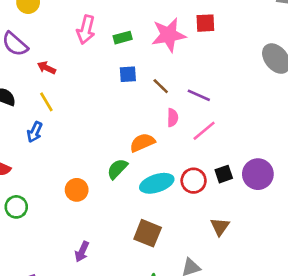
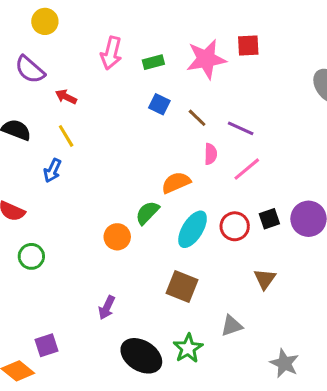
blue square: (128, 74) -> (159, 104), turned 30
cyan ellipse: (157, 183) -> (193, 229), turned -40
orange circle: (77, 190) -> (117, 237), moved

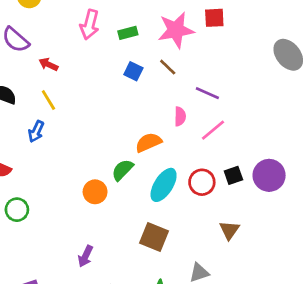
brown line: (197, 118) -> (168, 67), moved

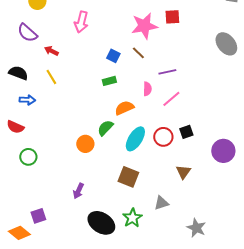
green rectangle: (128, 33) -> (109, 81), moved
purple line: (207, 93) -> (167, 72), turned -36
blue arrow: (36, 132) -> (27, 100), moved, turned -112
purple circle: (269, 175) -> (223, 151), moved

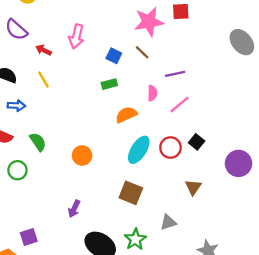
pink arrow: (81, 22) -> (76, 36), moved
green semicircle: (105, 128) -> (38, 142), moved, turned 102
black square: (186, 132) -> (197, 142), turned -32

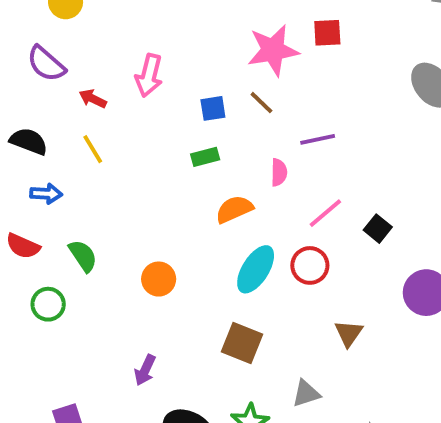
blue square: (114, 56) -> (213, 108), turned -35
pink line: (180, 104) -> (325, 213), moved
black square: (197, 142) -> (378, 229), moved

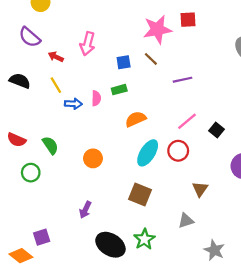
pink semicircle: (279, 172) -> (96, 98), moved
blue arrow: (46, 194) -> (73, 104), moved
gray triangle: (306, 393) -> (186, 221), moved

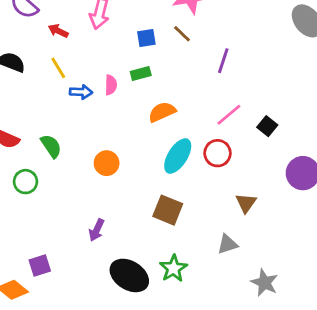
purple line: (183, 80) -> (223, 61), turned -60

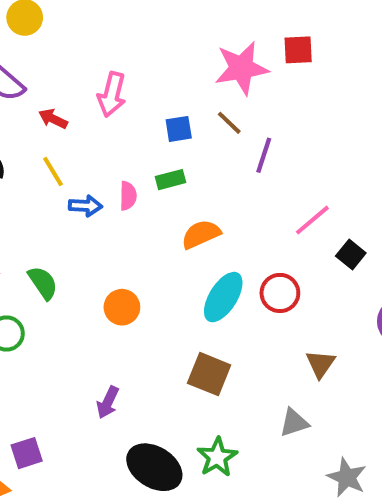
purple line: (223, 61) -> (264, 155), moved
pink line: (229, 115) -> (312, 220), moved

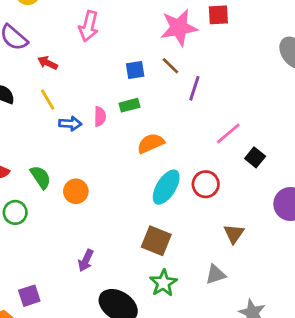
pink arrow: (112, 94) -> (89, 26), moved
orange circle: (122, 307) -> (76, 191), moved
green star: (217, 457) -> (163, 283), moved

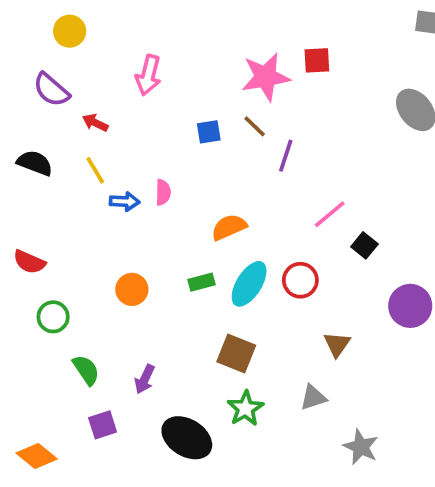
green rectangle: (129, 105) -> (201, 282), moved
green semicircle: (41, 177) -> (86, 370), moved
purple square: (29, 296) -> (103, 425), moved

